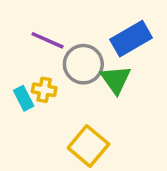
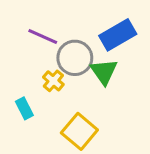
yellow cross: (44, 90) -> (53, 81), moved, turned 30
cyan rectangle: (24, 98) -> (24, 108), moved

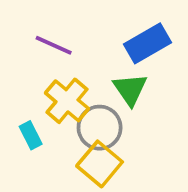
gray circle: (75, 58) -> (100, 128), moved
yellow cross: (53, 81) -> (67, 101), size x1.6

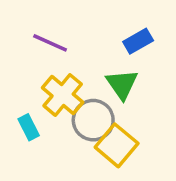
blue rectangle: (147, 43) -> (138, 41), size x0.7
yellow square: (100, 164) -> (117, 145), moved

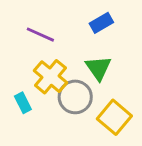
blue rectangle: (138, 41) -> (101, 23), moved
yellow square: (117, 145) -> (114, 117), moved

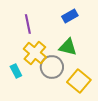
purple line: (40, 35) -> (28, 24), turned 54
green triangle: (98, 68) -> (68, 47), turned -42

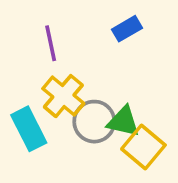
green triangle: (68, 47) -> (123, 122), moved
cyan rectangle: (16, 71) -> (29, 129), size x1.6

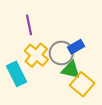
blue rectangle: (127, 29) -> (76, 47), moved
gray circle: (94, 122) -> (61, 53), moved

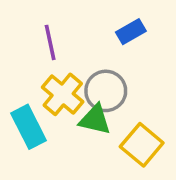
blue rectangle: (76, 47) -> (131, 32), moved
green triangle: (71, 70) -> (95, 120), moved

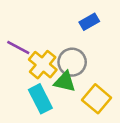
purple line: (50, 42) -> (18, 47), moved, turned -50
cyan rectangle: (29, 127) -> (40, 99), moved

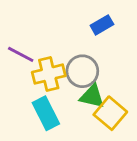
yellow cross: (43, 65) -> (49, 74), turned 36
green triangle: (65, 82) -> (92, 96), moved

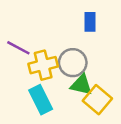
blue rectangle: (102, 25) -> (90, 22), turned -60

